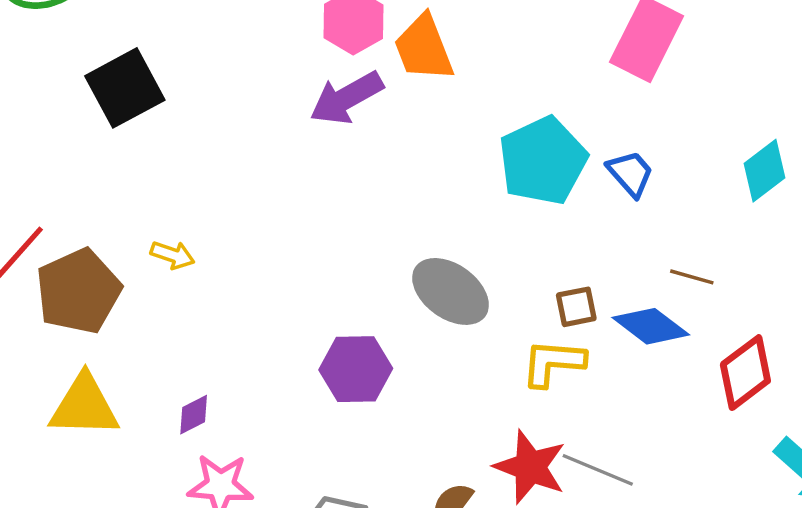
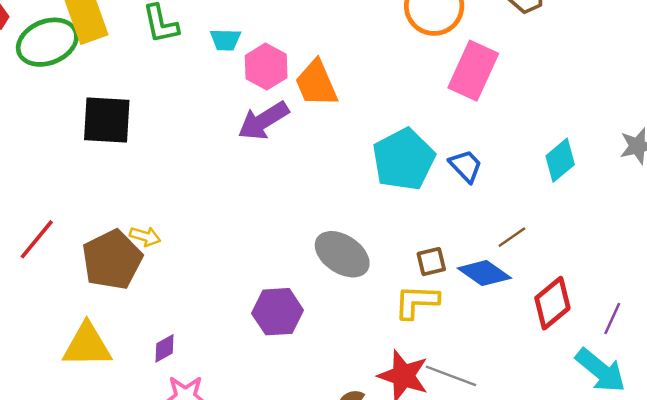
black square: (125, 88) -> (107, 120), turned 34
brown line: (692, 277) -> (512, 237), turned -48
brown pentagon: (78, 291) -> (112, 260), moved

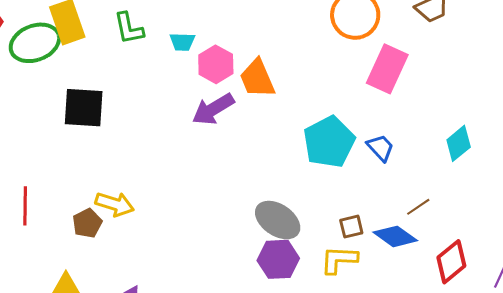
yellow arrow: (145, 236) -> (115, 204), size x1.5
red line: (37, 239) -> (25, 206), turned -39
brown pentagon: (112, 260) -> (87, 223), size x0.6
purple hexagon: (278, 312) -> (278, 259), moved

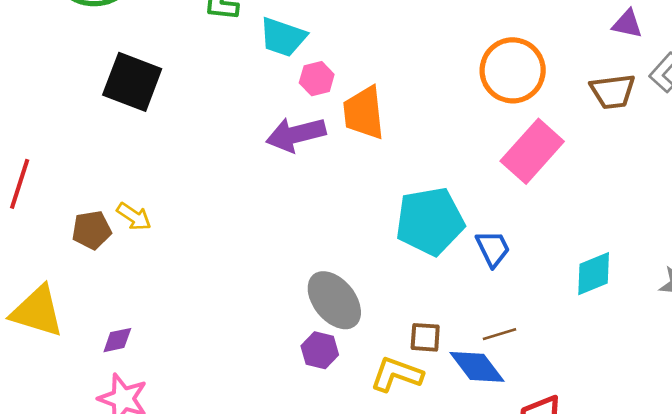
cyan trapezoid: (182, 42) -> (283, 37), size x1.4
pink hexagon: (216, 64) -> (317, 79), size x0.7
yellow arrow: (115, 204) -> (134, 216), size x0.7
brown line: (418, 207) -> (500, 334), moved
purple hexagon: (278, 259) -> (320, 350), size x0.7

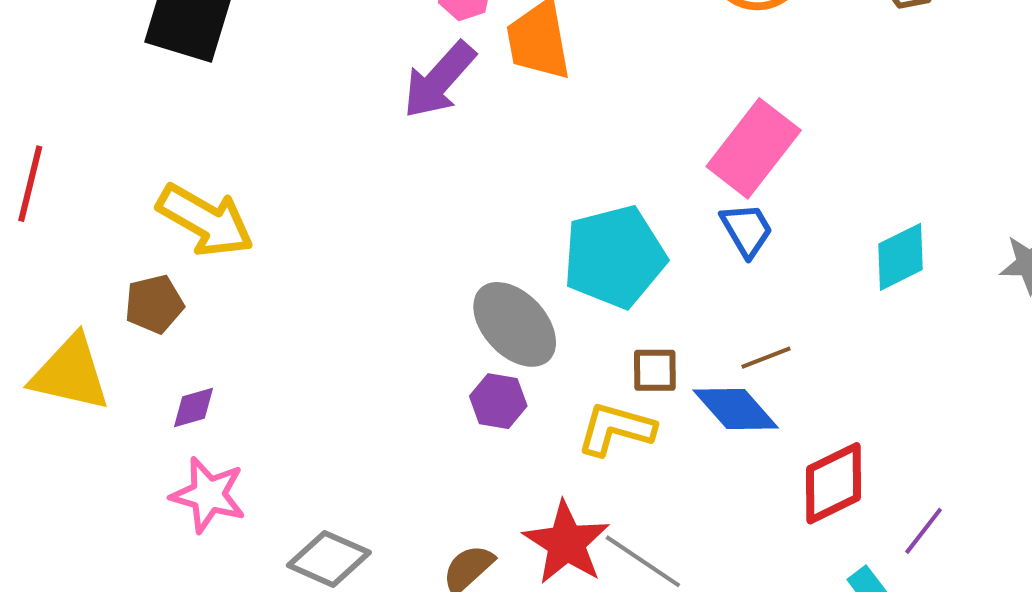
purple arrow: (296, 134) -> (439, 80), turned -30
pink rectangle: (532, 151) -> (754, 148), moved
yellow arrow: (134, 216) -> (205, 220), size x1.8
cyan pentagon: (430, 221) -> (614, 257), moved
brown pentagon: (92, 230) -> (154, 304), moved

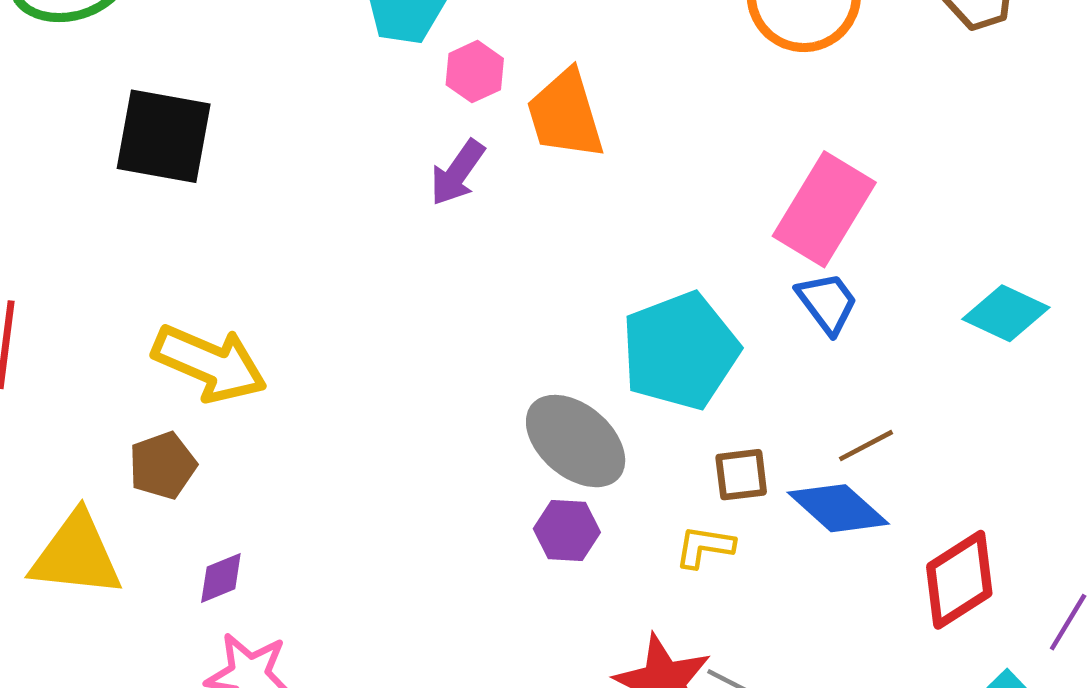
purple arrow: (439, 80) -> (457, 173), size x0.7
cyan diamond: (901, 257) -> (1006, 313), turned 58
yellow L-shape: (616, 429) -> (705, 547), size x0.7

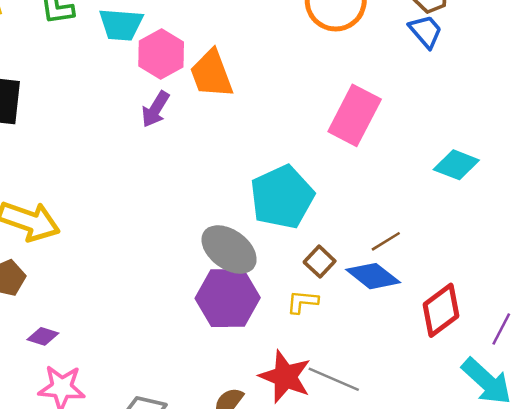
pink hexagon: (475, 72) -> (161, 54), size x1.5
blue trapezoid: (827, 303) -> (426, 31), moved
brown square: (741, 475) -> (320, 262), turned -36
purple hexagon: (567, 530) -> (228, 298), size x1.8
purple diamond: (221, 578) -> (43, 336), turned 44

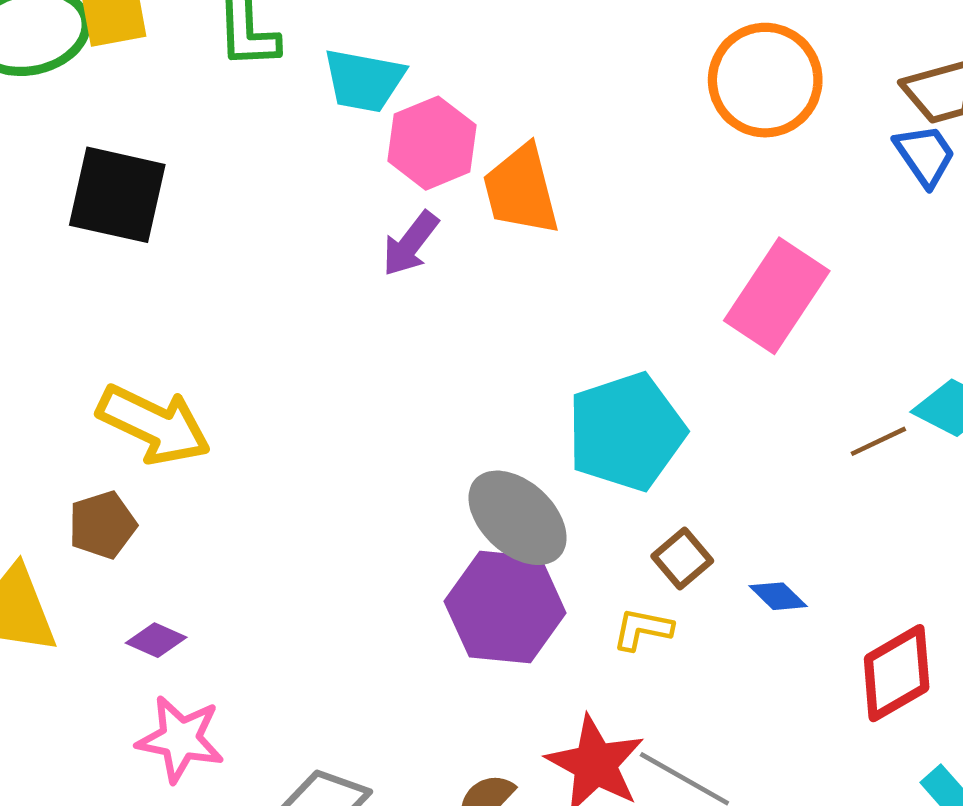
brown line: (386, 241) -> (878, 441), moved
blue diamond: (373, 276) -> (778, 596), size x0.6

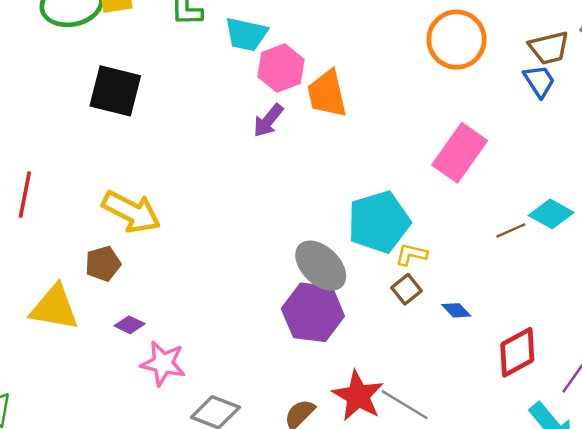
yellow L-shape: (642, 629) -> (411, 255), moved
pink star: (180, 739) -> (163, 363), moved

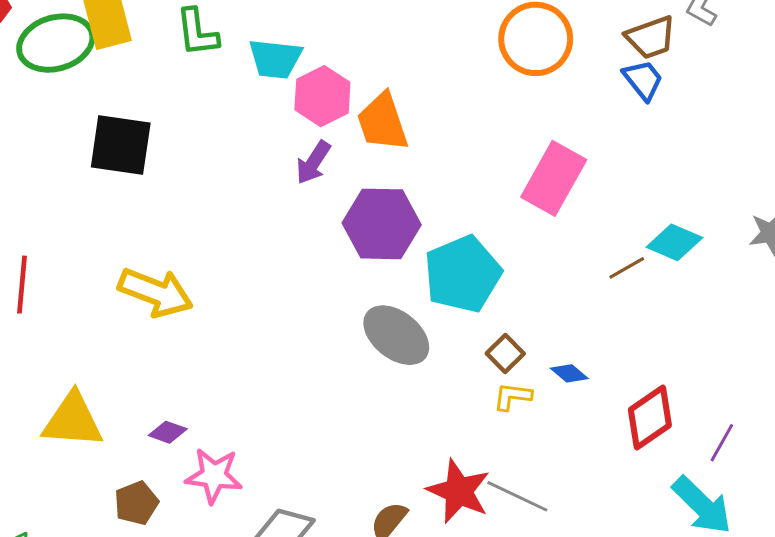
yellow L-shape: (411, 255) -> (512, 396), moved
brown pentagon: (103, 264) -> (136, 503), moved
purple hexagon: (313, 312) -> (382, 224), moved

